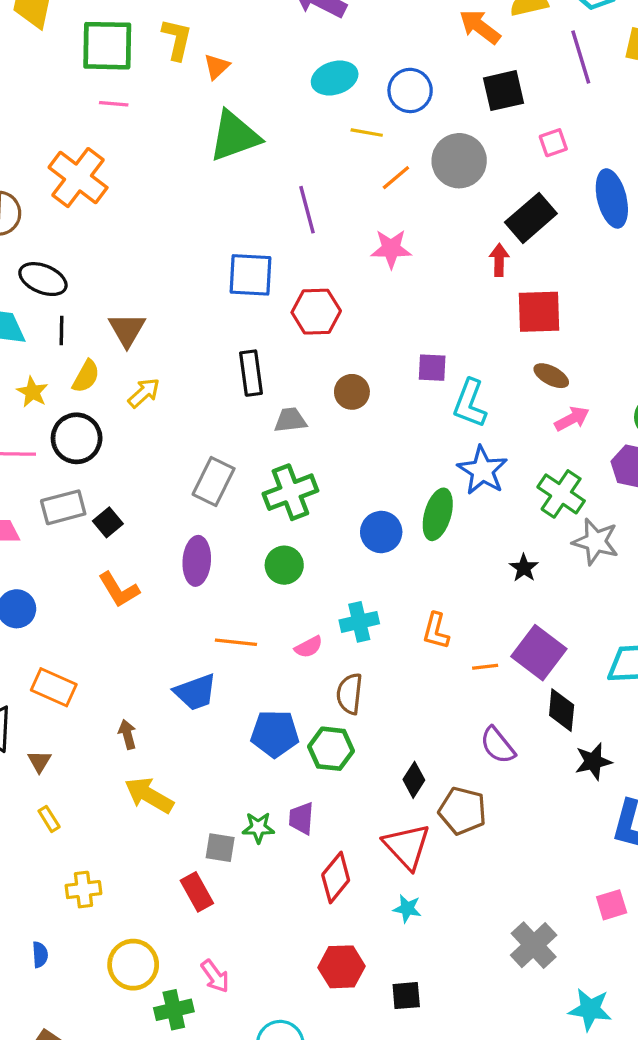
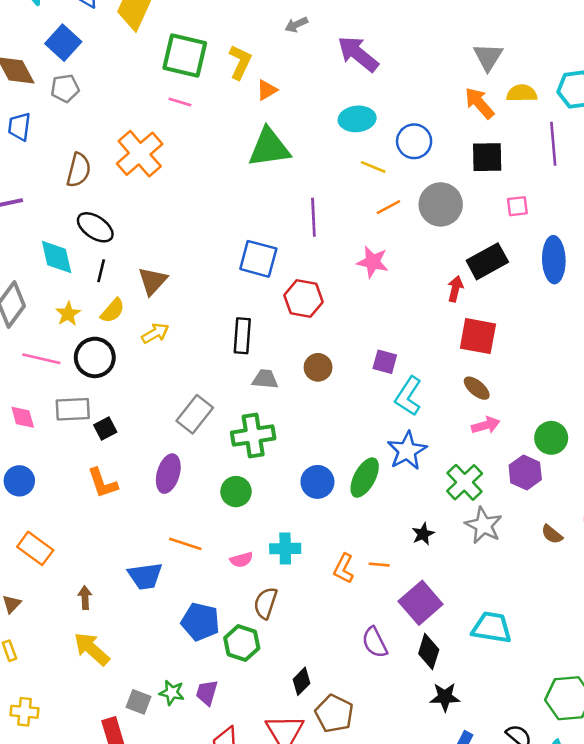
orange line: (485, 667) -> (379, 565), moved
purple semicircle: (498, 745) -> (375, 642), moved

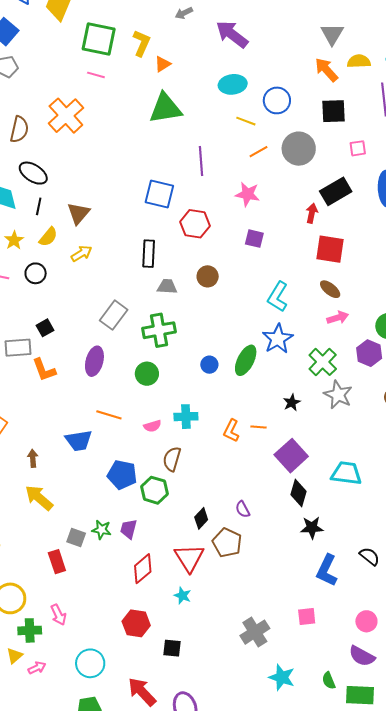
black circle: (95, 357) -> (36, 273), size x0.7
purple square: (385, 362) -> (254, 239), moved
gray rectangle: (73, 409) -> (18, 348), moved
blue circle: (317, 482) -> (209, 365), size x0.7
purple semicircle: (375, 642) -> (243, 509), moved, size x0.7

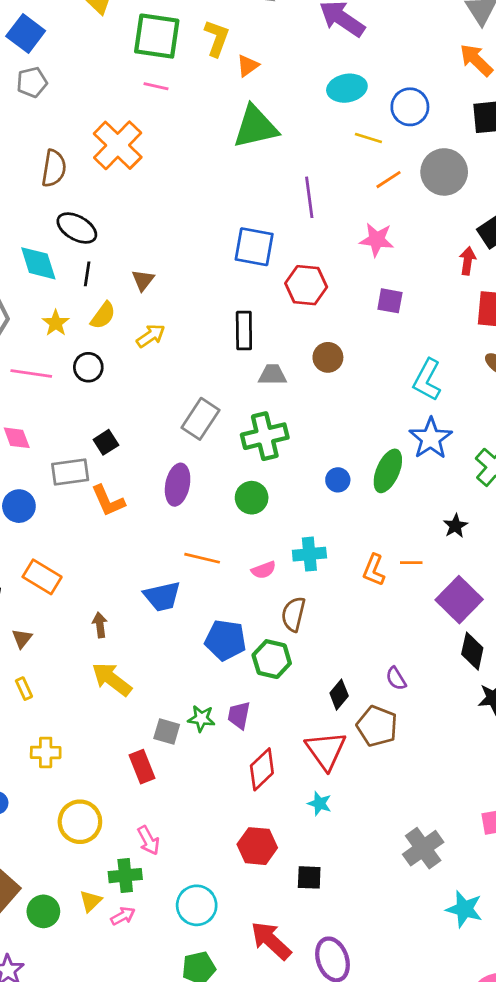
brown triangle: (78, 213) -> (143, 280), size x0.7
green cross: (30, 630) -> (125, 876), moved

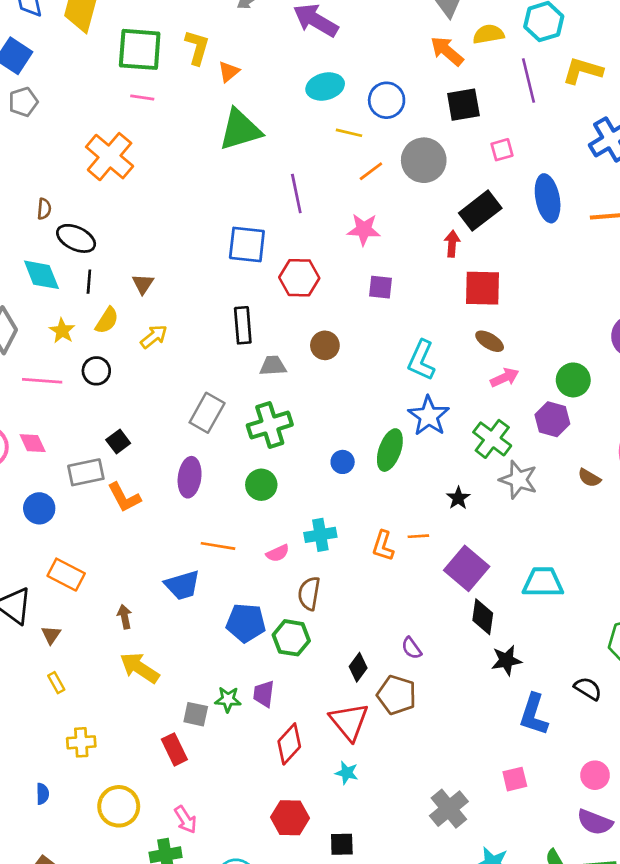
brown semicircle: (54, 168) -> (44, 209), moved, size x0.6

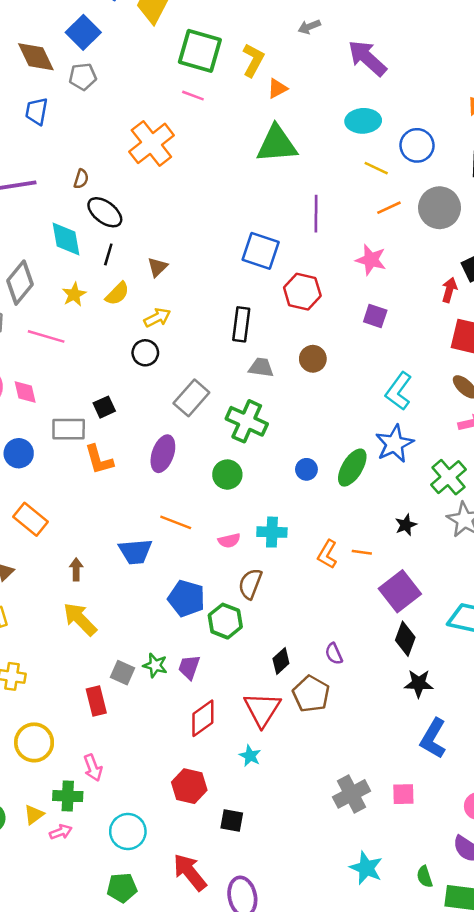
black circle: (96, 371) -> (145, 353), moved
green cross: (270, 425) -> (247, 421), turned 30
gray cross: (449, 809) -> (352, 794), moved

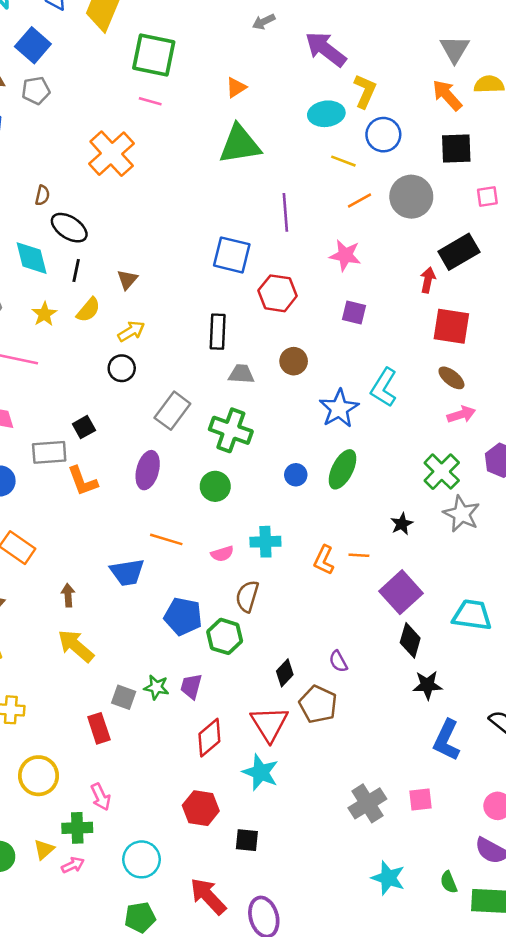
yellow L-shape: (253, 60) -> (365, 91), moved
blue star: (394, 444) -> (339, 409), moved
cyan star: (250, 756) -> (261, 772), size x1.6

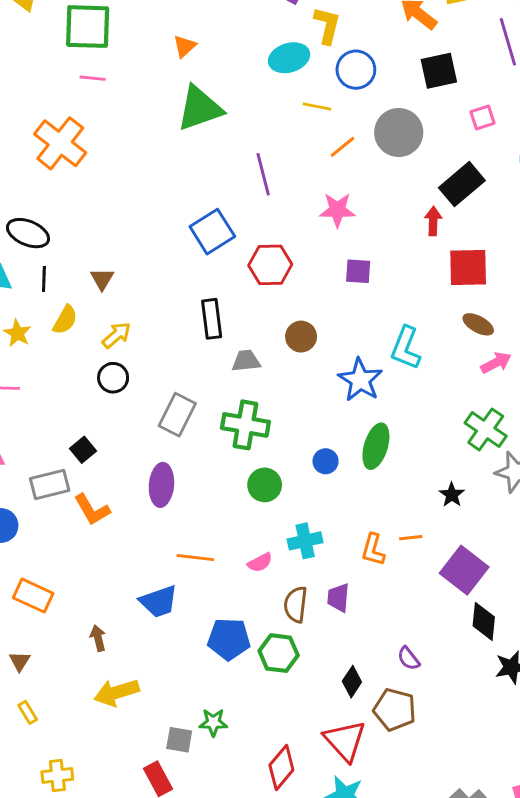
blue square: (232, 255) -> (212, 232), turned -36
green circle: (215, 486) -> (265, 485), moved
yellow arrow: (76, 646) -> (117, 692), turned -48
purple trapezoid: (191, 686) -> (338, 598), moved

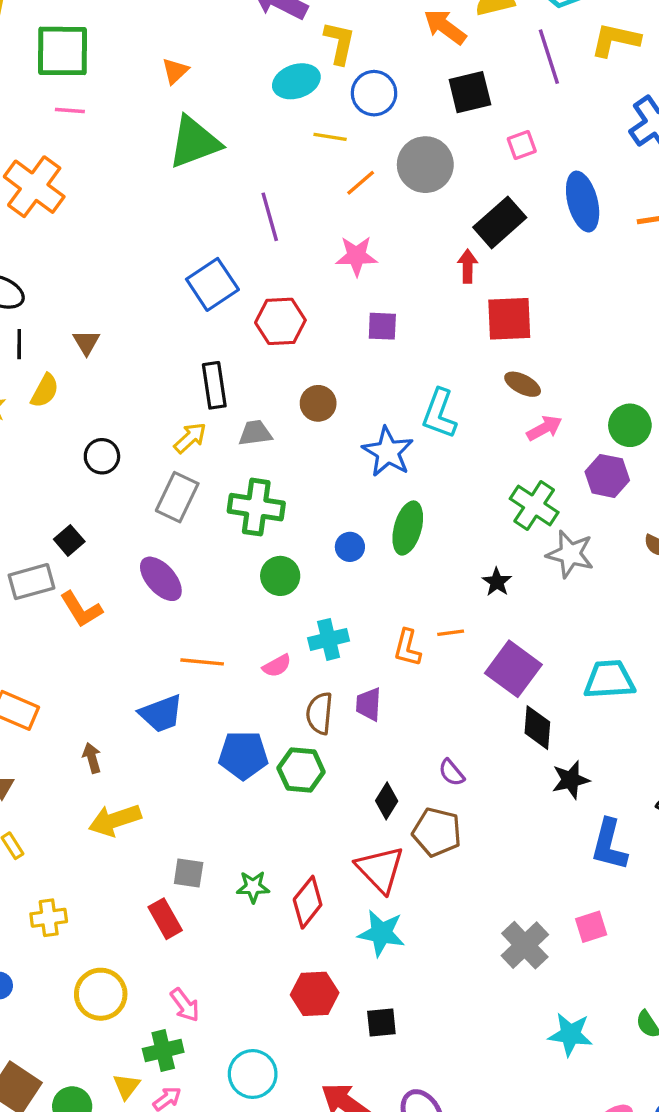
yellow arrow: (116, 335) -> (190, 438), moved
purple ellipse: (161, 485) -> (161, 579), turned -45
green star: (213, 722) -> (253, 887), moved

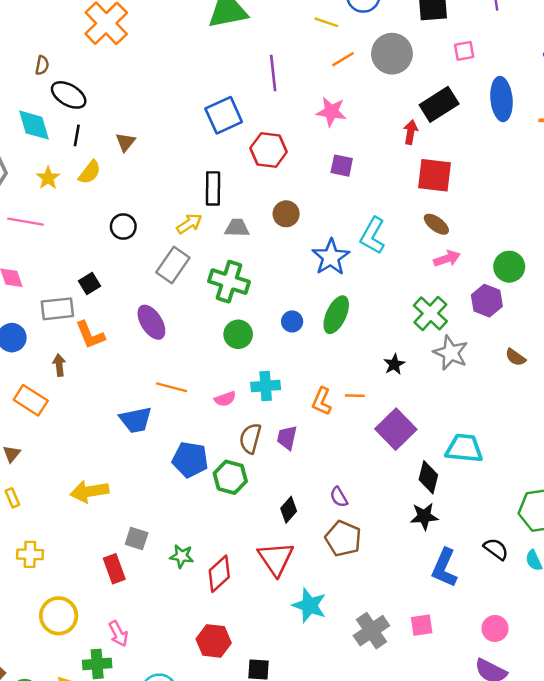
black diamond: (537, 728) -> (428, 477), moved
brown arrow: (92, 758) -> (59, 365), moved
brown pentagon: (437, 832) -> (343, 539), moved
cyan star: (381, 933) -> (309, 605), moved

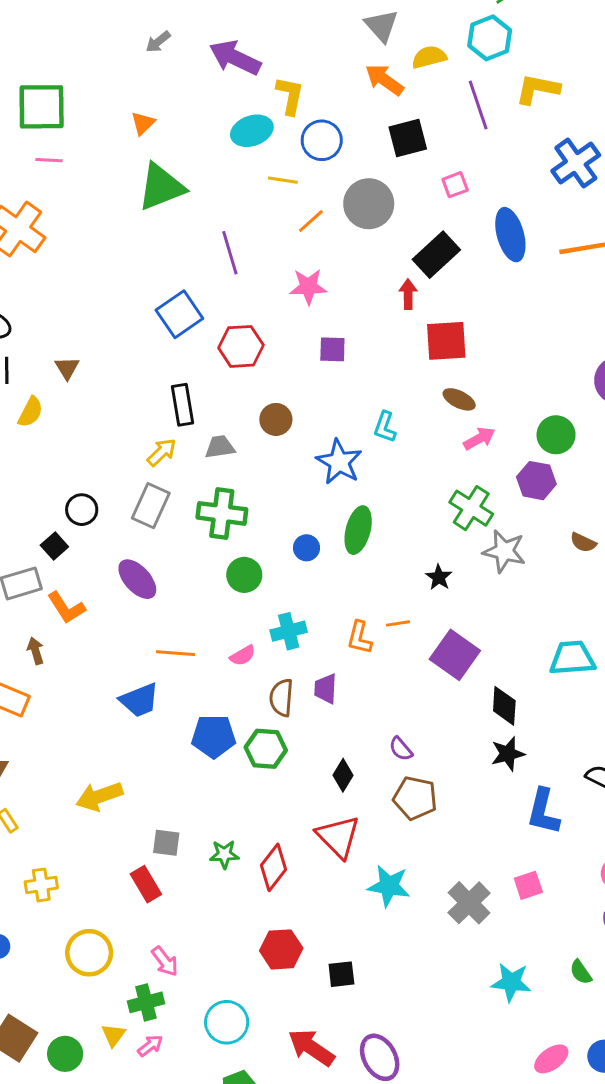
black circle: (123, 226) -> (82, 510), moved
cyan L-shape: (373, 236) -> (385, 427), size x0.7
cyan trapezoid: (464, 448) -> (572, 658), moved

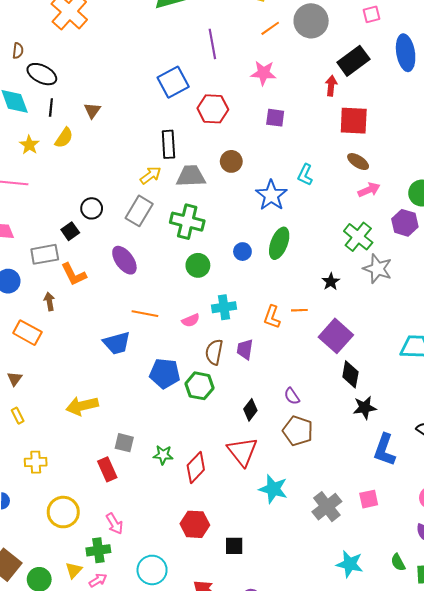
gray trapezoid: (220, 447) -> (191, 176), size x1.4
black diamond: (504, 706) -> (350, 374), moved

